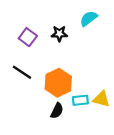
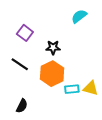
black star: (59, 34) -> (53, 47), moved
black semicircle: (57, 111) -> (22, 106), moved

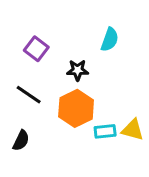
cyan semicircle: (79, 16) -> (110, 40), moved, turned 147
black semicircle: (22, 106) -> (21, 140), moved

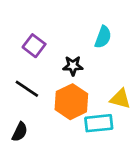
yellow triangle: (133, 130) -> (120, 99), moved
cyan rectangle: (105, 131) -> (99, 123), size x1.4

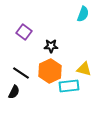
cyan semicircle: (103, 37) -> (83, 14), moved
black line: (27, 89) -> (21, 73), moved

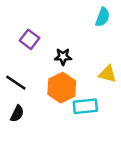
yellow triangle: (84, 69) -> (108, 74), moved
black line: (21, 73) -> (16, 83), moved

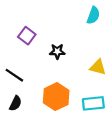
orange hexagon: (62, 88) -> (56, 97), moved
cyan rectangle: (85, 106) -> (93, 103), moved

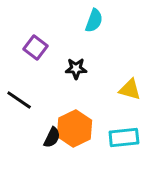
cyan semicircle: (93, 15) -> (94, 21), moved
black semicircle: (16, 103) -> (52, 137), moved

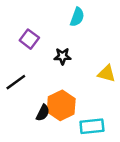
black line: (19, 100) -> (16, 82), turned -70
cyan rectangle: (124, 137) -> (92, 126), moved

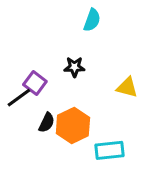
purple square: (29, 39) -> (35, 83), moved
black semicircle: (43, 113) -> (47, 123), moved

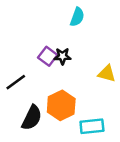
purple square: (35, 83) -> (48, 56), moved
black semicircle: (47, 123) -> (32, 118), moved, size x1.5

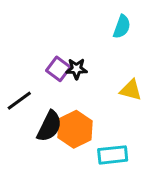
cyan semicircle: (77, 17) -> (122, 27), moved
black semicircle: (32, 118) -> (49, 126), moved

